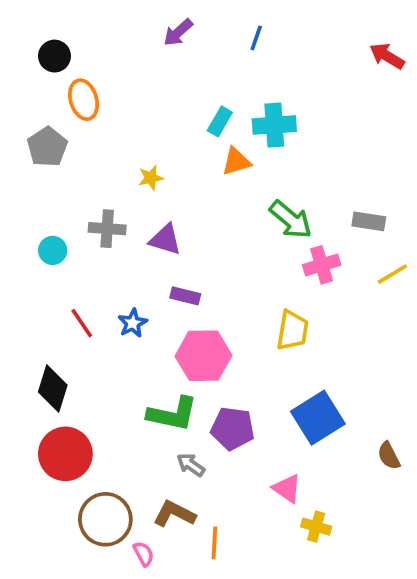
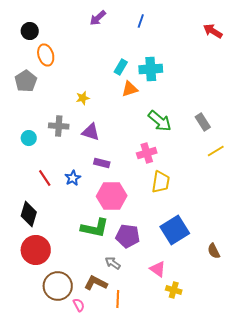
gray rectangle: (369, 221) -> (203, 122), turned 48
pink cross: (322, 265) -> (147, 153), moved
gray arrow: (191, 465) -> (113, 263), moved

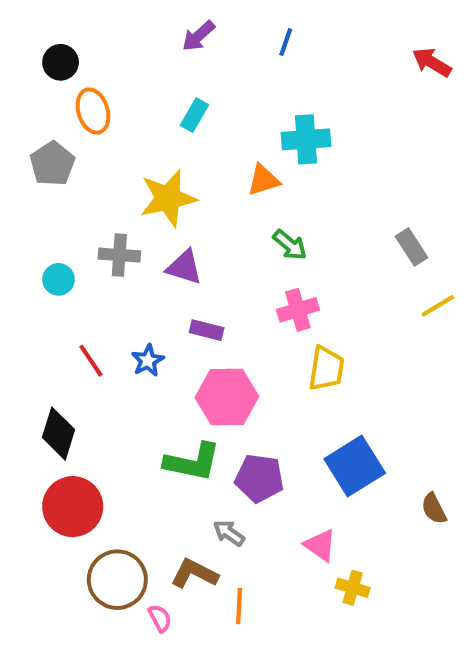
cyan rectangle: (121, 67) -> (194, 115), moved
yellow star: (83, 98) -> (168, 198), size x2.0
green arrow: (160, 121) -> (290, 245), moved, size x0.7

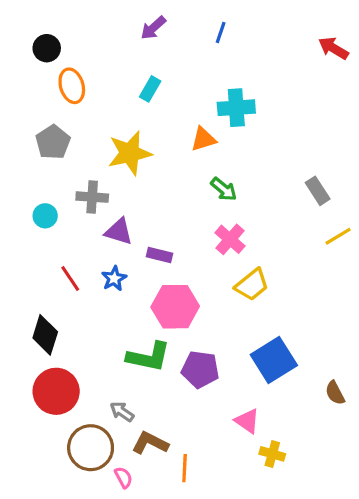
gray pentagon: (52, 164) -> (53, 142), moved
purple triangle: (184, 267) -> (119, 231), moved
pink cross: (298, 310) -> (230, 239), turned -32
yellow trapezoid: (326, 369) -> (252, 285), turned 42
gray arrow: (229, 533) -> (122, 412), moved

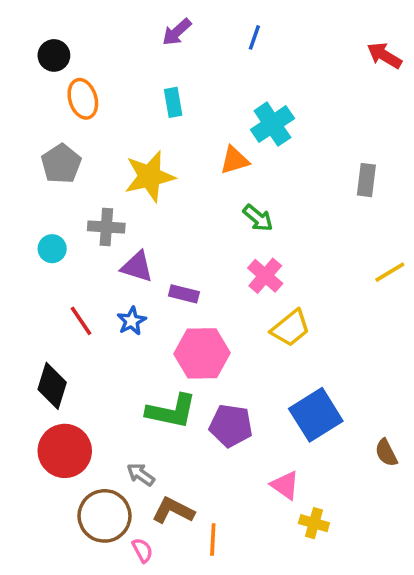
cyan rectangle: (150, 89) -> (173, 102), turned -40
cyan cross: (236, 108) -> (272, 124), turned -30
gray rectangle: (318, 191) -> (366, 180), moved, turned 40

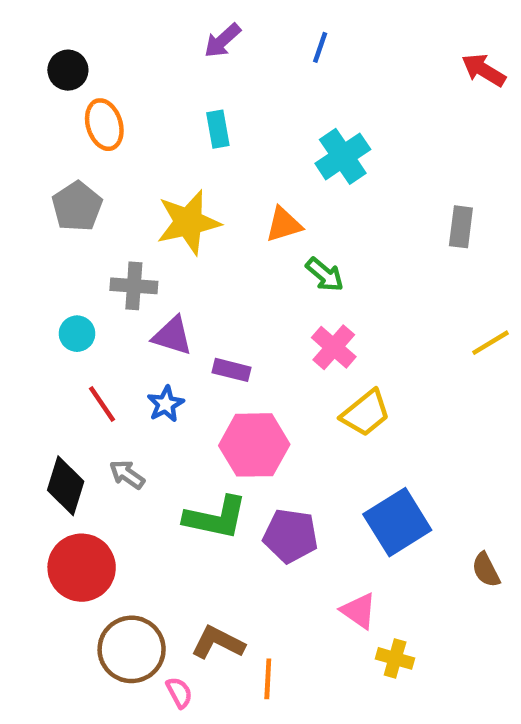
orange triangle: (235, 160) -> (284, 225), moved
cyan circle: (52, 249) -> (77, 334), moved
gray arrow: (141, 474) -> (127, 474), moved

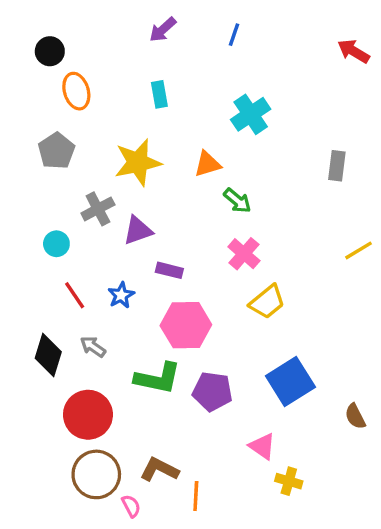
gray cross: (134, 286) -> (98, 209), turned -32
purple triangle: (172, 336) -> (138, 230), moved, turned -36
red circle: (82, 568) -> (88, 415), moved

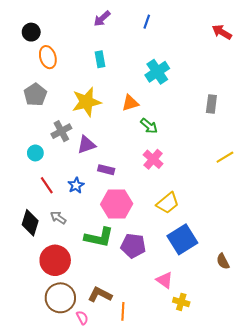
yellow trapezoid: (267, 302) -> (168, 203), moved

